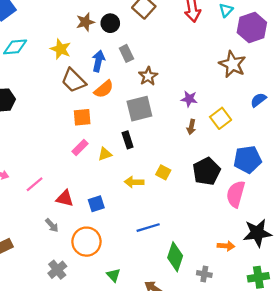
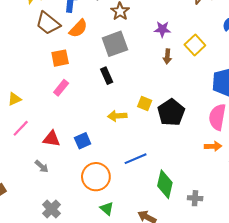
yellow triangle: (105, 154) -> (14, 99), moved
black pentagon: (206, 171) -> (171, 112), moved
orange circle: (86, 242) -> (96, 177), moved
orange arrow: (226, 246) -> (213, 146), moved

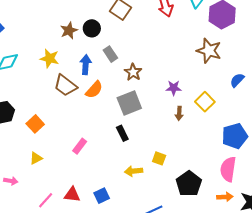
orange square: (60, 58) -> (35, 124), moved, turned -30
black pentagon: (171, 112) -> (189, 184), moved
pink line: (21, 128) -> (46, 200), moved

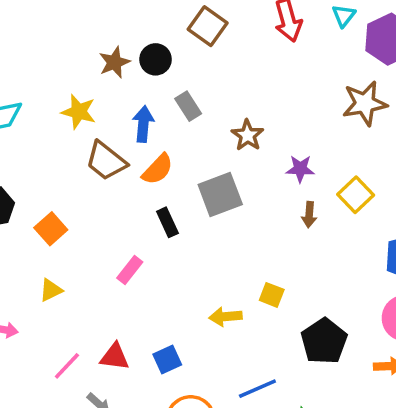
brown star: (209, 51) -> (365, 103), turned -30
brown star: (133, 72) -> (248, 135), moved
black rectangle: (122, 133) -> (167, 222), moved

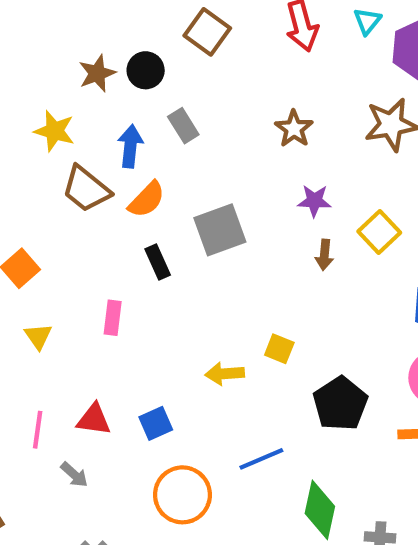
brown star: (248, 135) -> (294, 129), moved
pink rectangle: (130, 270) -> (113, 318), turned -32
yellow triangle: (51, 290) -> (38, 336), moved, turned -40
pink line: (67, 366) -> (38, 430), turned -36

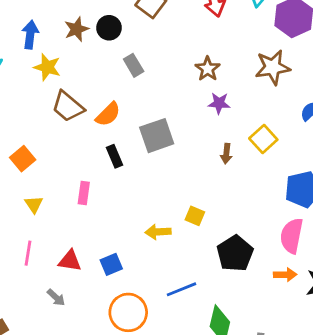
blue arrow: (130, 146) -> (30, 35), moved
purple star: (314, 201) -> (219, 103), moved
pink line: (38, 430) -> (28, 253), moved

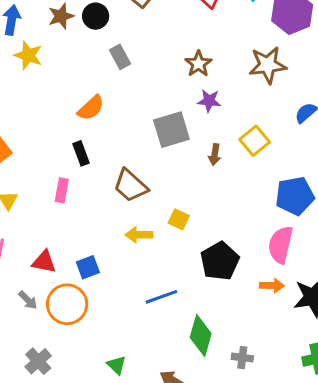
brown trapezoid: (68, 107) -> (131, 186), moved
gray square: (157, 136) -> (171, 130), moved
black rectangle: (115, 156) -> (81, 153), moved
orange circle: (128, 312) -> (67, 304), moved

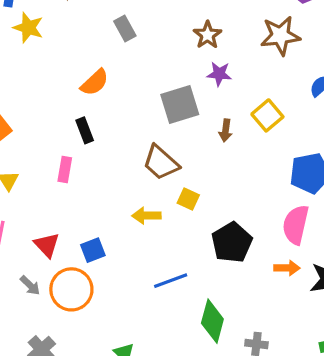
brown trapezoid: (131, 186) -> (161, 163), moved
red triangle: (44, 262) -> (47, 245), turned 36

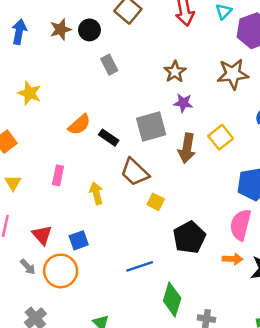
yellow star: (28, 28) -> (30, 93), moved
orange semicircle: (95, 82) -> (79, 125), moved
black rectangle: (85, 130) -> (109, 138), moved, turned -36
brown arrow: (226, 130) -> (187, 148), size x1.6
yellow arrow: (146, 216) -> (96, 193), moved, turned 75

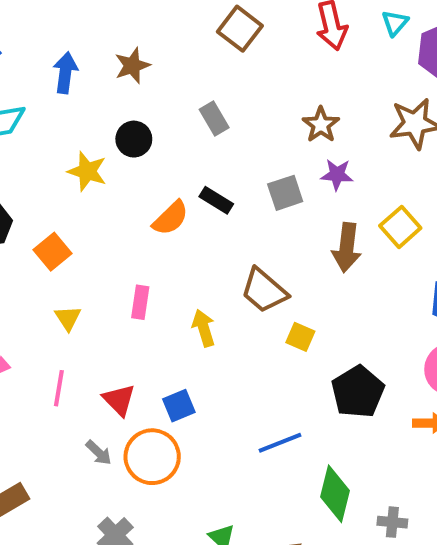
black circle: (89, 30) -> (134, 139), moved
gray square: (151, 126) -> (285, 193), moved, size x0.7
black rectangle: (109, 138) -> (216, 200), moved

